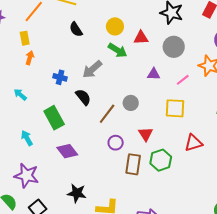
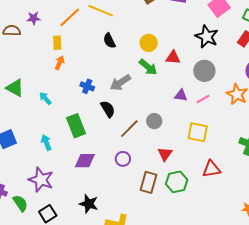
pink line: (183, 80) -> (203, 99), moved
purple circle: (116, 143) -> (123, 159), moved
purple diamond: (67, 151) -> (85, 161), turned -60

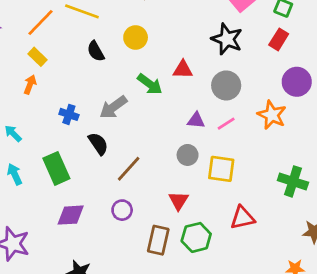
yellow rectangle: (57, 43) -> (38, 57), moved, turned -40
yellow circle: (149, 43) -> (136, 37), moved
gray circle: (154, 121) -> (188, 155), moved
cyan arrow: (46, 142) -> (15, 174), moved

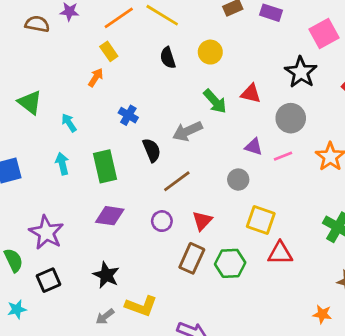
gray arrow: (113, 107) -> (187, 131), moved
yellow square: (221, 169) -> (261, 220), moved
red triangle: (179, 201) -> (202, 221), moved

